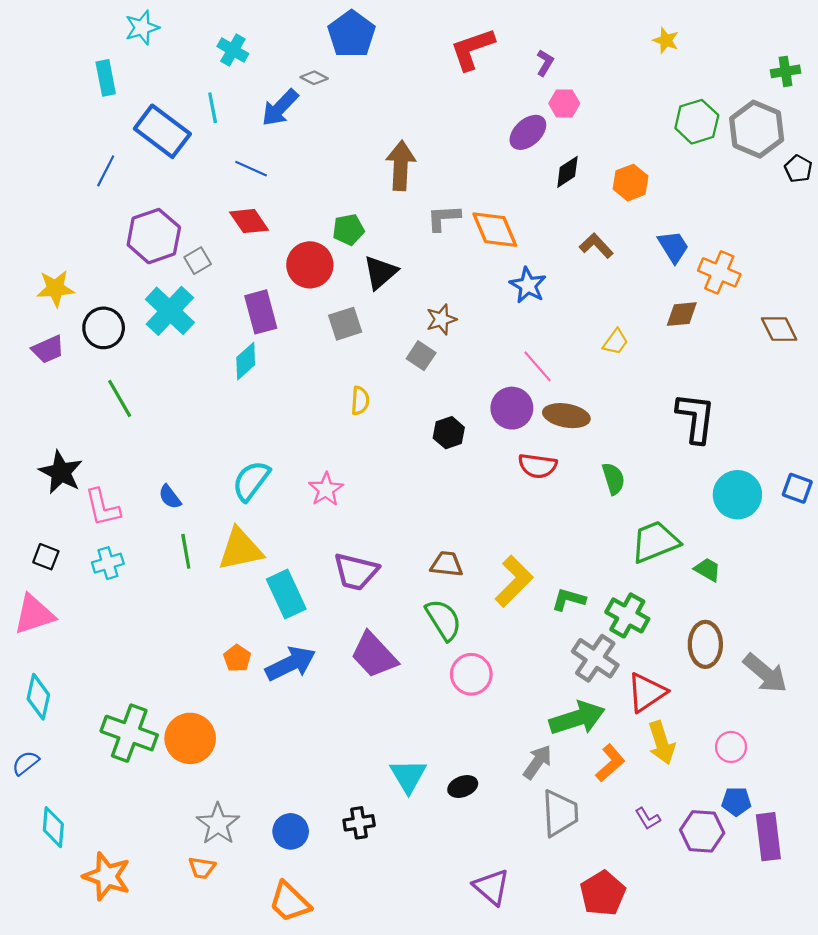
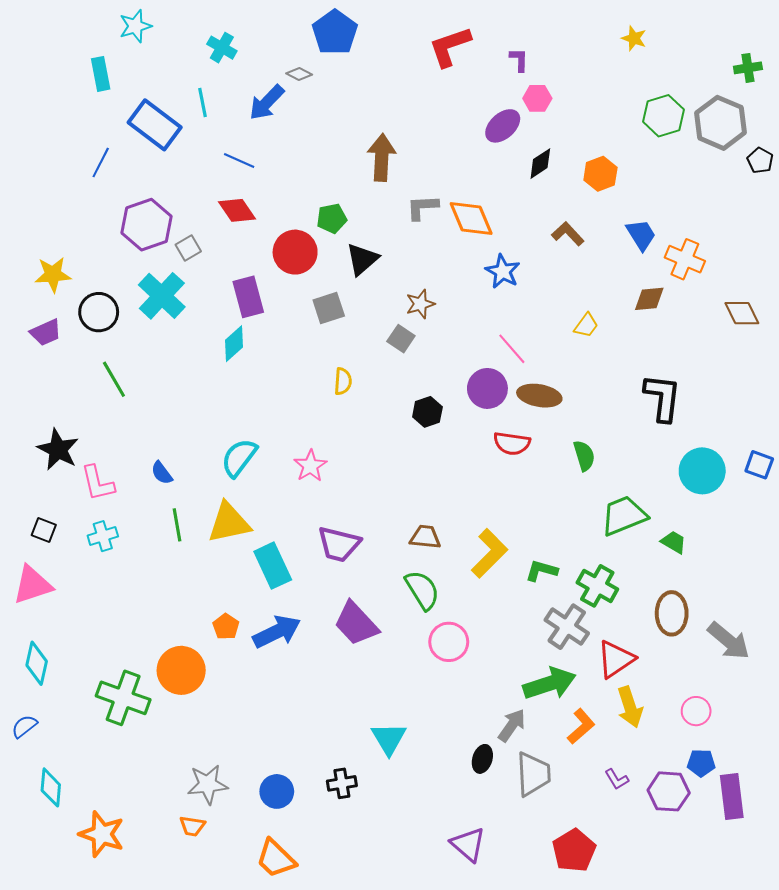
purple L-shape: (545, 63) -> (519, 60), turned -30
orange circle: (190, 738) -> (181, 670), moved
black ellipse: (463, 787) -> (482, 759), moved, turned -52
gray star: (218, 824) -> (208, 784), turned 30

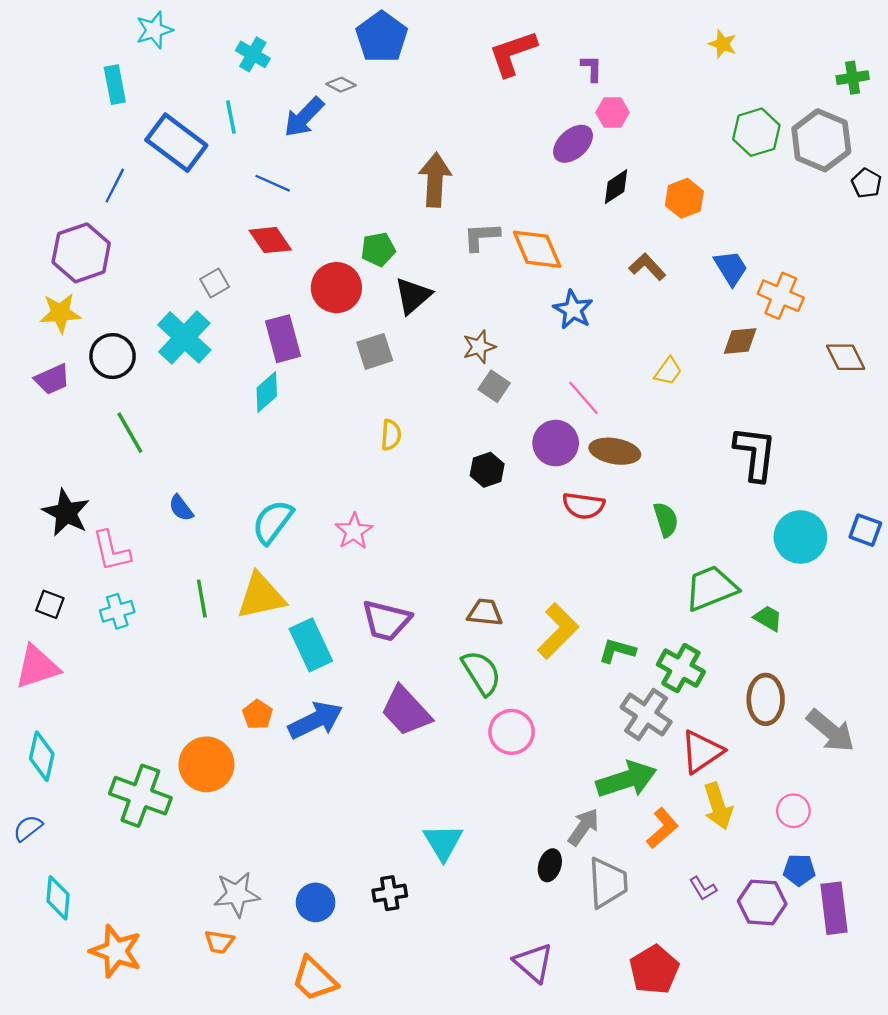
purple hexagon: (147, 225) -> (81, 253), moved
gray square: (401, 339) -> (494, 386), moved
blue semicircle: (162, 473) -> (181, 508), moved

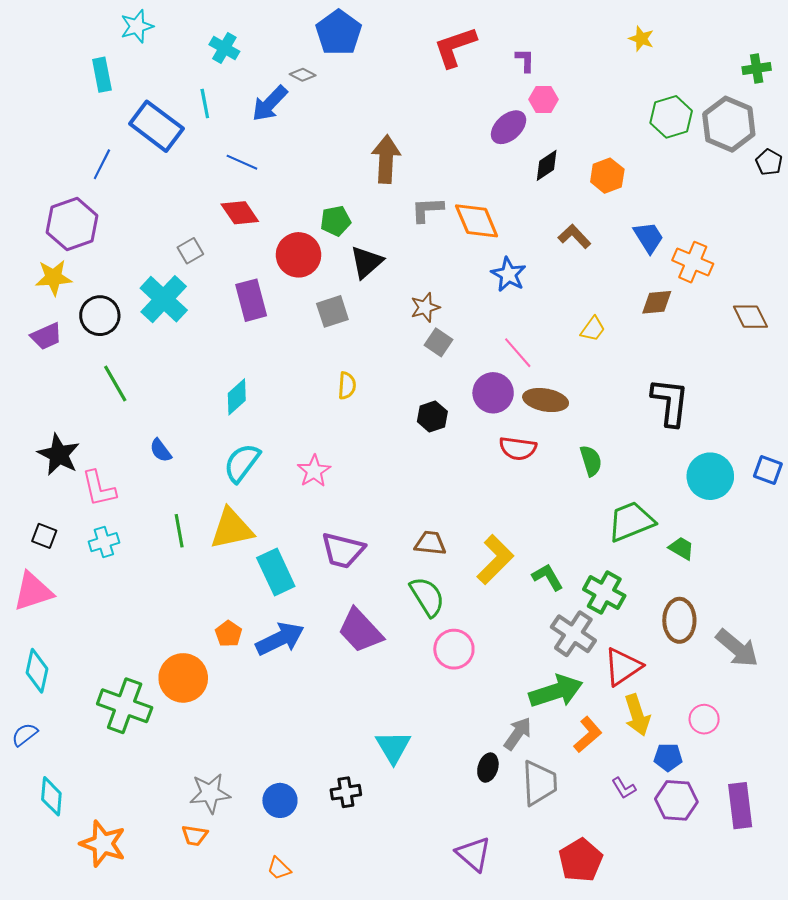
cyan diamond: (267, 392) -> (237, 397), moved
green L-shape: (617, 651) -> (548, 577), turned 44
blue pentagon: (799, 870) -> (668, 757), moved
orange trapezoid: (314, 979) -> (279, 868), size x0.6

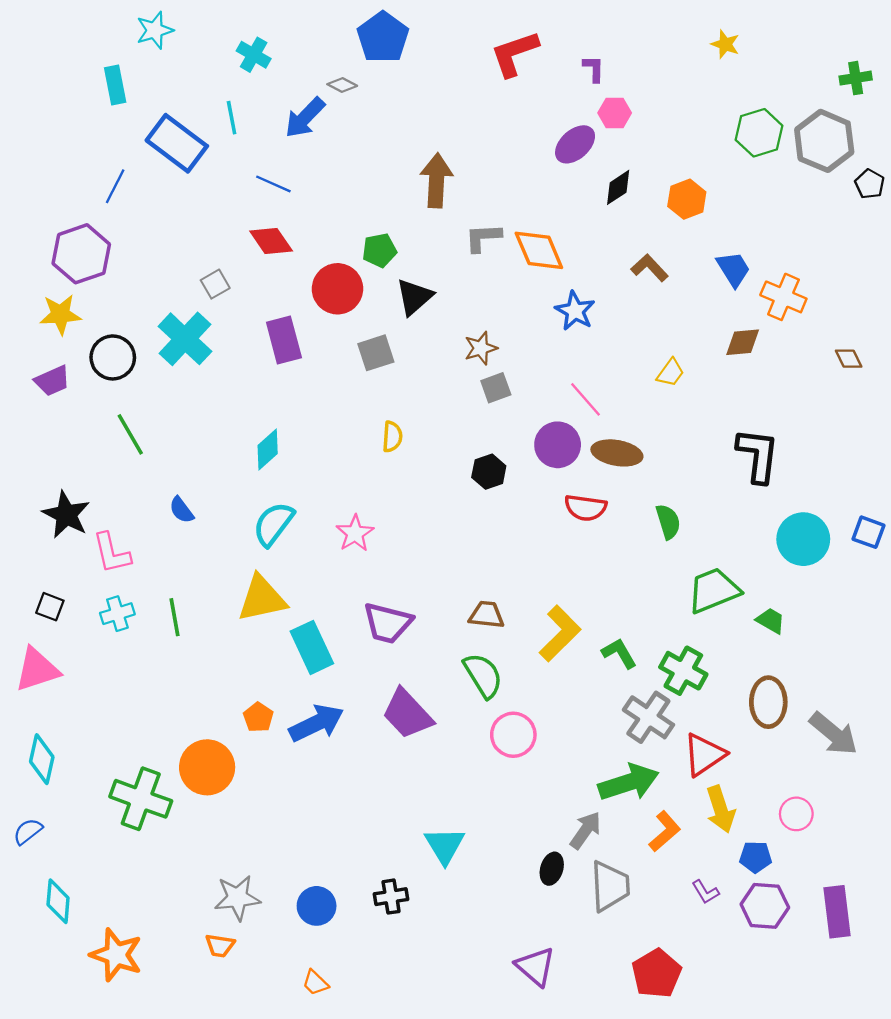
brown diamond: (750, 317) -> (849, 359), size x0.7
gray square: (439, 342) -> (496, 388), turned 36
green line: (179, 531) -> (174, 617), moved

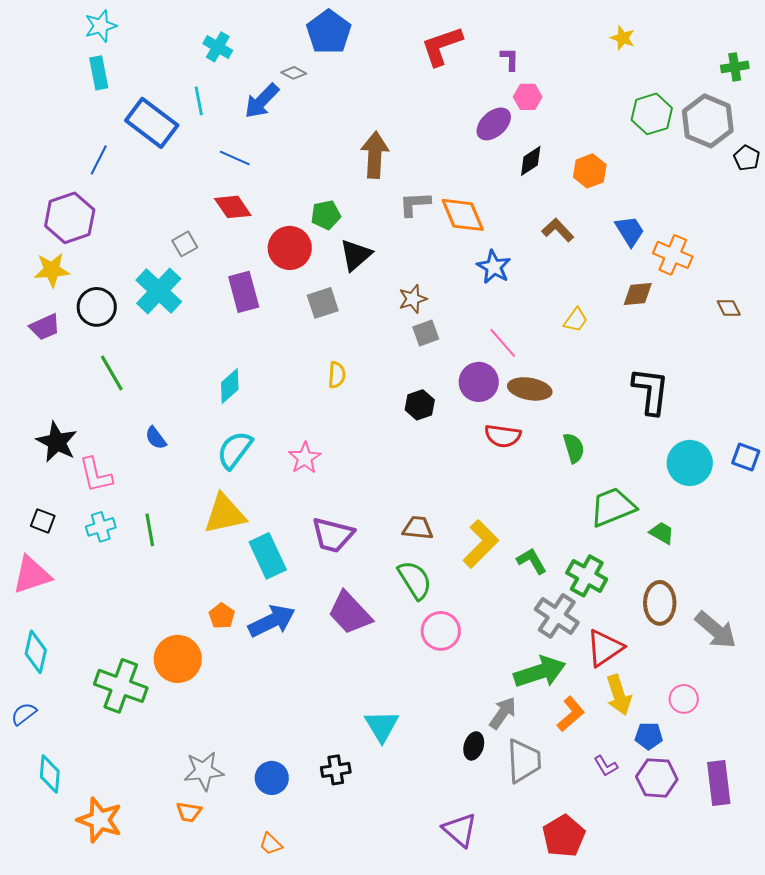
cyan star: (155, 30) -> (101, 26), moved

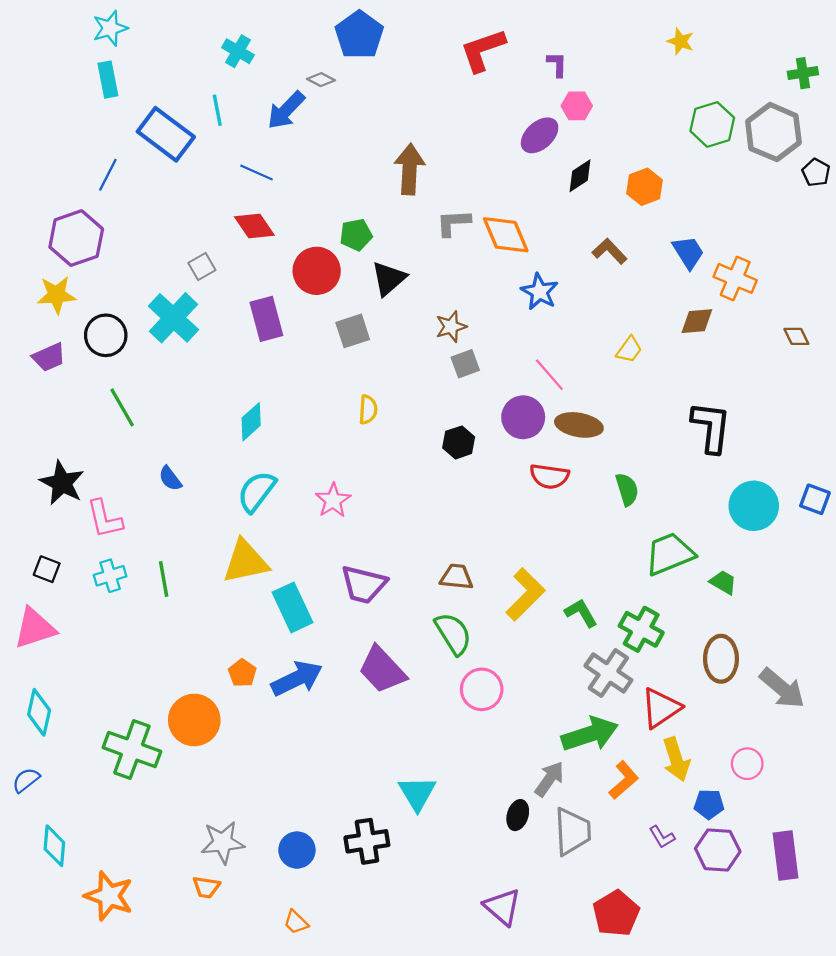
black cross: (336, 770) -> (367, 841), size x1.4

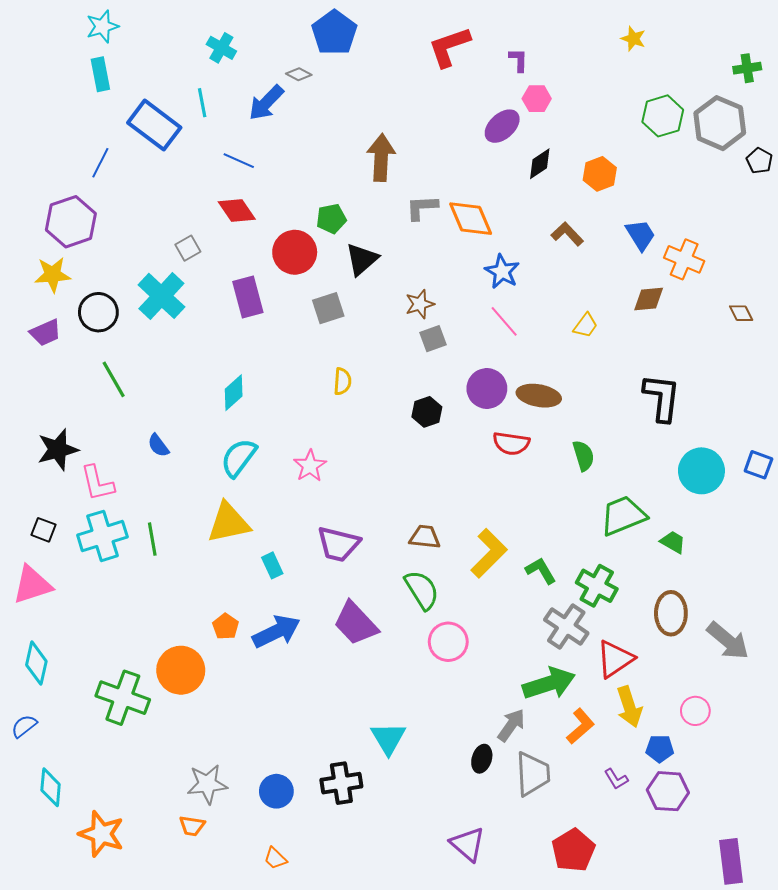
pink line: (549, 375) -> (504, 321), moved
black star: (62, 483) -> (58, 450), turned 30
cyan cross: (110, 576) -> (102, 536), size x1.6
cyan rectangle: (293, 607) -> (272, 565), size x0.6
purple rectangle: (785, 855) -> (731, 861), moved

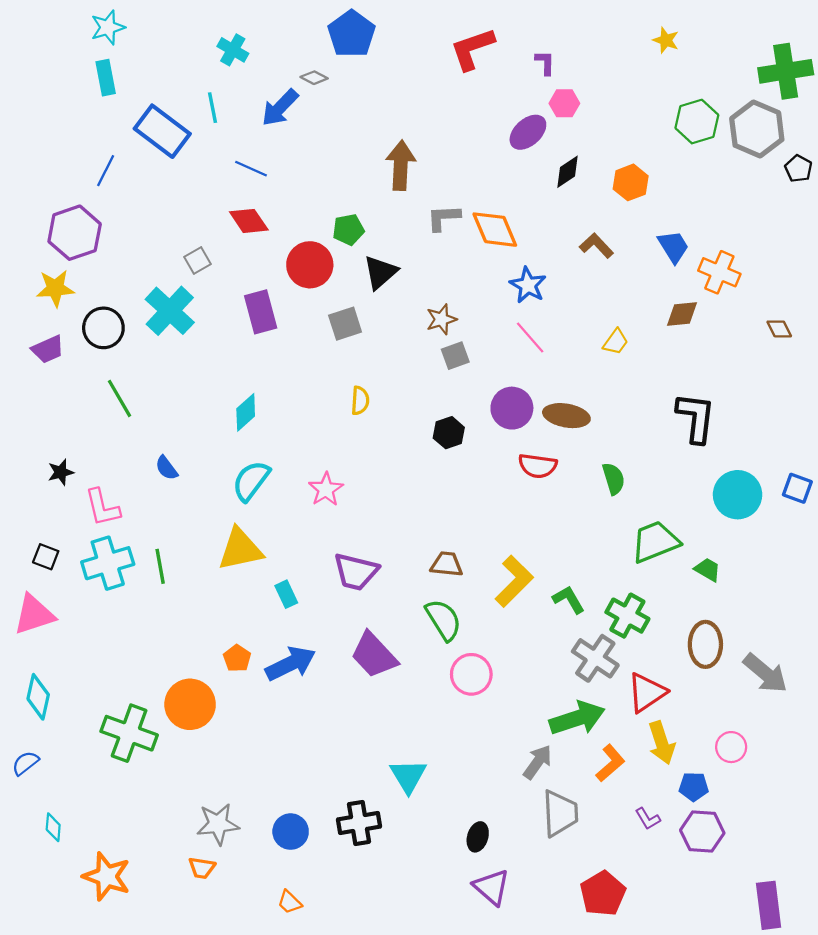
green cross: (747, 68) -> (786, 71), size x1.8
black star: (58, 450) -> (61, 472), size x0.6
black ellipse: (482, 759) -> (478, 837), moved
cyan diamond: (51, 787) -> (53, 827), size x0.7

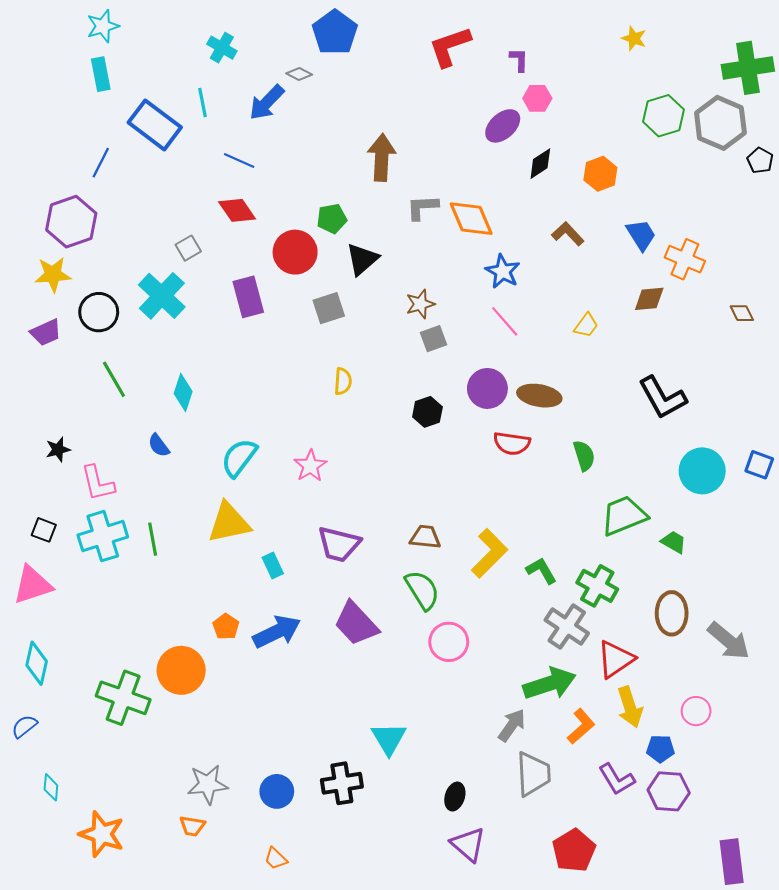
cyan diamond: (246, 412) -> (183, 393), moved, turned -30
black L-shape: (696, 418) -> (662, 398), turned 144
purple L-shape: (648, 819) -> (617, 779), size x1.5

